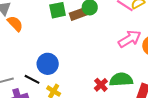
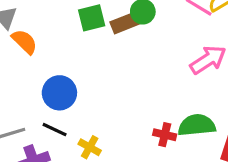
blue circle: (48, 64) -> (59, 93), moved
red cross: (101, 85) -> (165, 135), turned -32

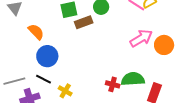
brown rectangle: (125, 23) -> (84, 22), moved
orange semicircle: (25, 42) -> (36, 32), moved

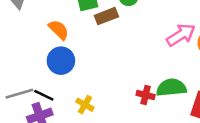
orange semicircle: (36, 32) -> (59, 30), moved
black line: (44, 79) -> (44, 95), moved

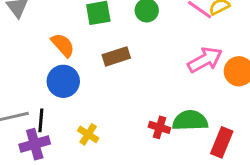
brown rectangle: (106, 16) -> (116, 56), moved
black line: (44, 95) -> (41, 120), turned 66

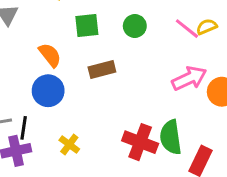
green semicircle: (190, 121) -> (171, 137), turned -100
red cross: (159, 127) -> (140, 142), size x1.6

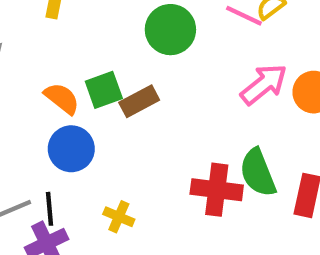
green square: (87, 26) -> (104, 90), moved
green circle: (135, 26) -> (170, 30), size x1.5

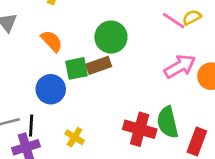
green circle: (170, 30) -> (111, 37), moved
green square: (104, 90) -> (76, 68), moved
orange semicircle: (62, 98) -> (52, 41), moved

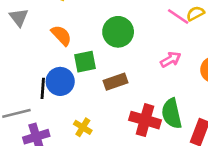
brown rectangle: (99, 65) -> (115, 82), moved
pink arrow: (180, 66) -> (171, 60), moved, size x0.7
black line: (31, 125) -> (43, 88), moved

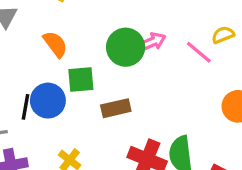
pink line: (178, 17) -> (199, 52), moved
pink arrow: (171, 60) -> (153, 42), moved

